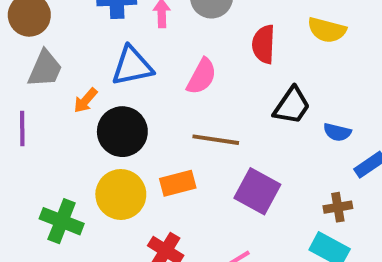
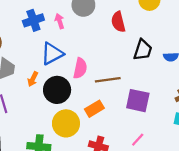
pink semicircle: (202, 76) -> (80, 68), moved

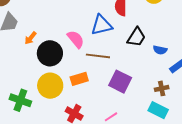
blue triangle: (52, 54) -> (102, 25), moved
pink semicircle: (80, 68) -> (76, 39), turned -66

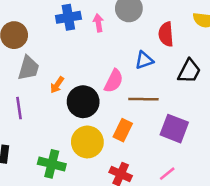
blue triangle: (102, 25) -> (144, 60), size x0.7
pink semicircle: (76, 39) -> (114, 81), turned 72
orange rectangle: (79, 79) -> (123, 130), turned -42

